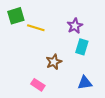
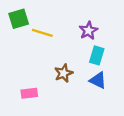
blue triangle: (85, 83) -> (98, 80), moved, turned 35
pink rectangle: (38, 85) -> (29, 93), moved, turned -40

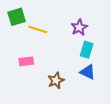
brown star: (64, 73) -> (56, 80), moved
pink rectangle: (29, 93) -> (26, 61), moved

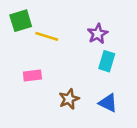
blue triangle: (88, 72) -> (108, 103), moved

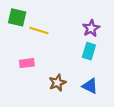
green square: (21, 21) -> (17, 17), turned 30
purple star: (98, 34) -> (91, 28), moved

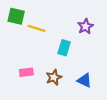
cyan rectangle: (89, 51) -> (64, 48), moved
pink rectangle: (27, 63) -> (26, 72), moved

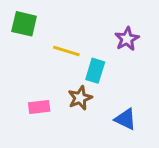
yellow line: (37, 28) -> (66, 51), moved
brown star: (54, 77) -> (80, 98), moved

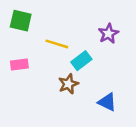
cyan rectangle: (95, 71) -> (81, 61), turned 36
pink rectangle: (39, 107) -> (19, 65), moved

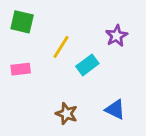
yellow line: (57, 44) -> (61, 47), turned -75
brown star: (68, 84) -> (67, 114), moved, turned -30

